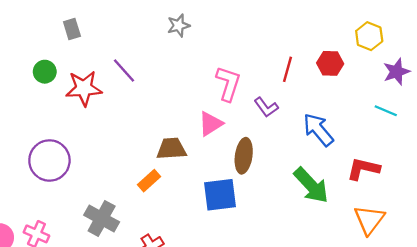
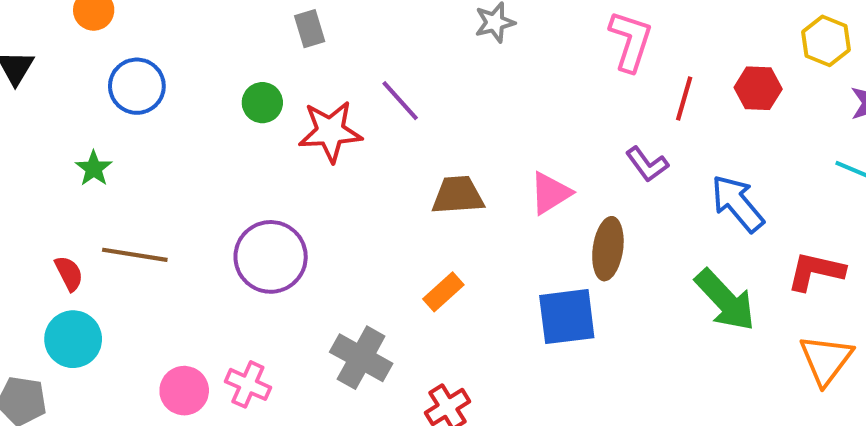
pink L-shape: (228, 84) -> (631, 41), moved
brown trapezoid: (171, 149) -> (458, 195), moved

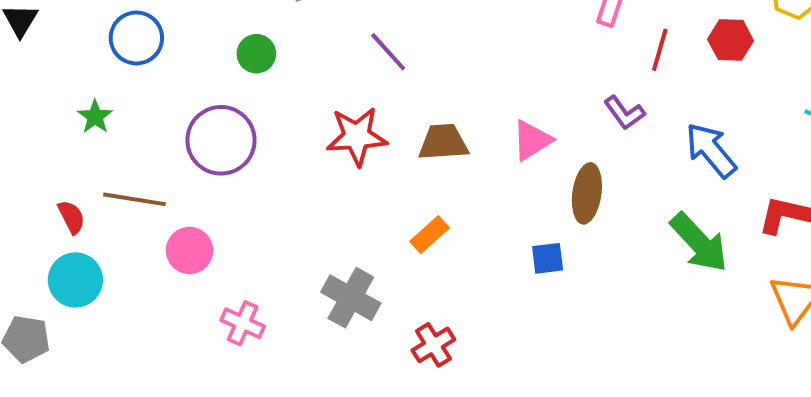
red star: (330, 131) -> (357, 136), moved
purple circle: (271, 257) -> (221, 140), moved
blue square: (567, 317) -> (548, 258), size x0.6
pink circle: (184, 391) -> (189, 250), moved

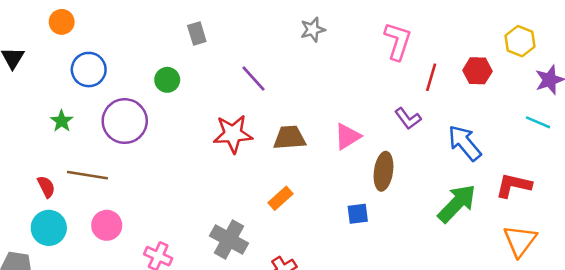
purple circle: (221, 140) -> (125, 121), moved
green arrow: (699, 243) -> (457, 203), turned -93
pink circle: (189, 250) -> (107, 225), moved

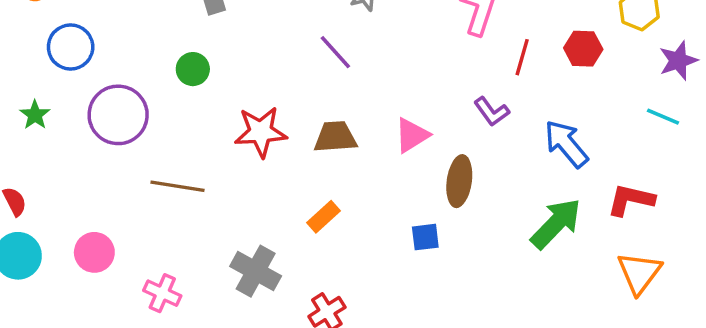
purple line: (253, 79) -> (335, 52), moved
green circle: (167, 80) -> (193, 69), moved
brown line: (87, 175) -> (178, 186), moved

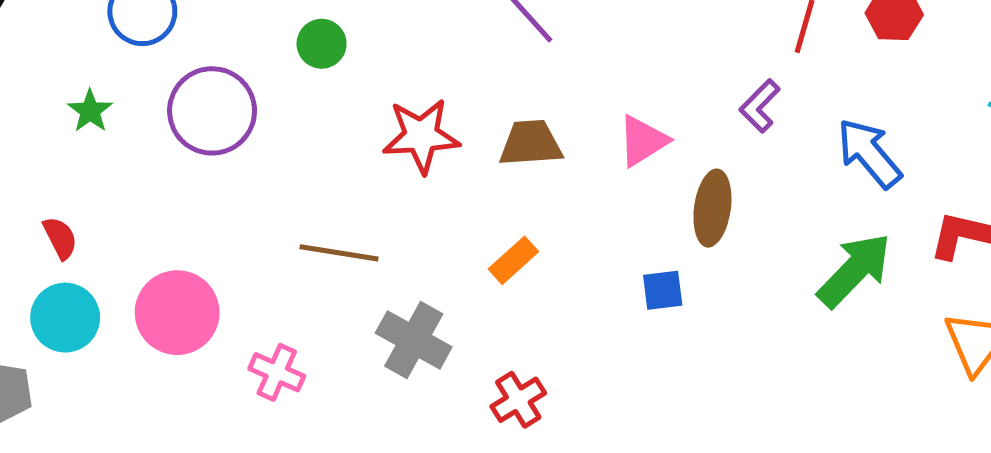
purple L-shape: (492, 111) -> (760, 106), turned 81
brown line: (178, 186) -> (339, 253), moved
pink circle: (94, 252) -> (177, 313), size x1.4

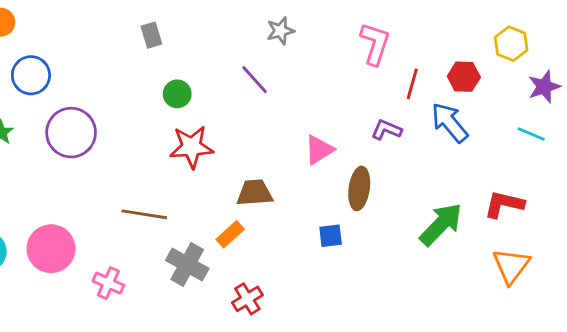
green circle: (322, 44) -> (177, 94), moved
purple L-shape: (760, 106) -> (386, 130), turned 68
brown trapezoid: (531, 143) -> (255, 193), moved
blue arrow: (869, 153) -> (450, 123), moved
orange rectangle: (513, 260) -> (230, 234), moved

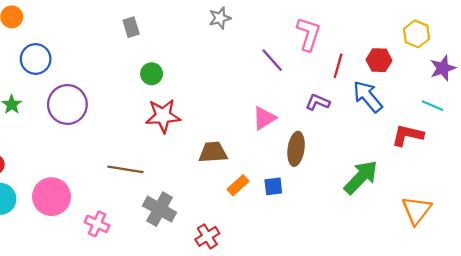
gray star: (280, 31) -> (220, 18), moved
purple line: (255, 80) -> (272, 60), moved
red L-shape: (504, 204) -> (407, 135), moved
orange rectangle: (230, 234) -> (238, 185), moved

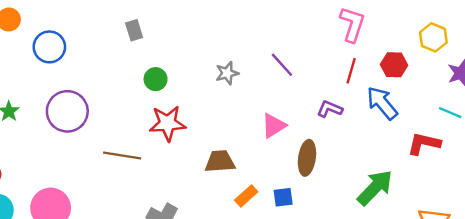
gray star: (220, 18) -> (227, 73), moved
pink L-shape: (309, 34) -> (352, 24), moved
blue circle: (36, 59) -> (49, 47), moved
brown line: (125, 169) -> (122, 155), moved

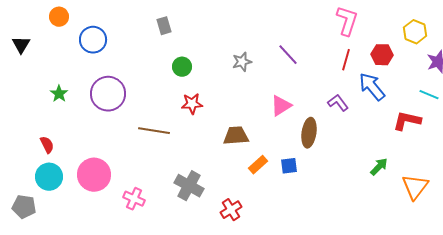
purple L-shape: (330, 109) -> (338, 103), moved, turned 30
red star: (167, 123) -> (192, 104), size x0.7
green arrow: (375, 188) -> (379, 167), moved, size x0.6

